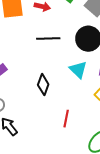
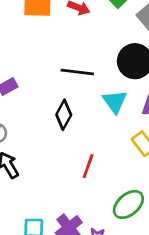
black line: (48, 39) -> (77, 72), moved

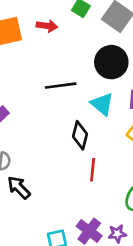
black diamond: (64, 115) -> (80, 135), moved

